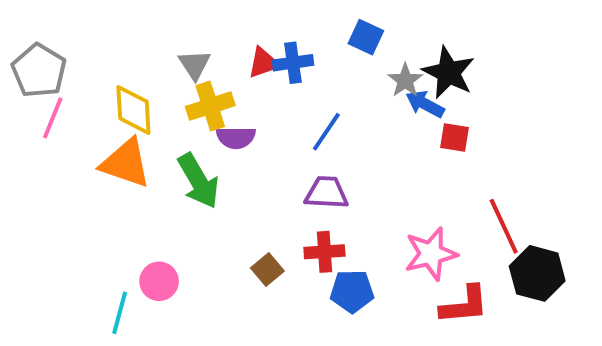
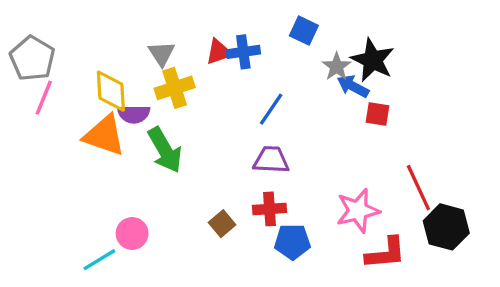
purple semicircle: (236, 138) -> (134, 114), moved
cyan line: (120, 313) -> (99, 260), turned 44

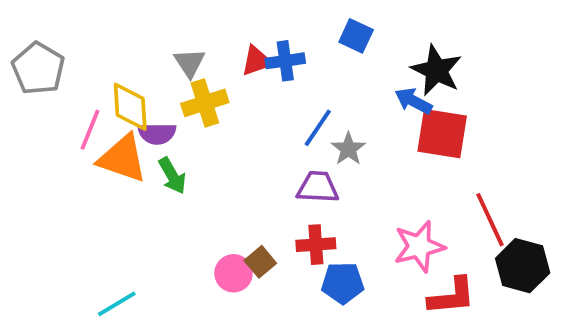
gray star: (337, 67) -> (348, 149), moved
pink line: (44, 98) -> (90, 130), moved
red square: (377, 114) -> (442, 134), size x1.8
green arrow: (165, 150) -> (172, 176), moved, size x0.7
pink circle: (132, 233) -> (234, 273), moved

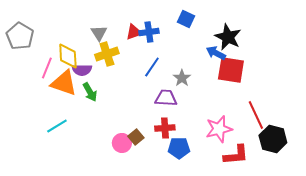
blue line: (318, 128) -> (152, 67), moved
cyan line: (117, 304) -> (57, 126), moved

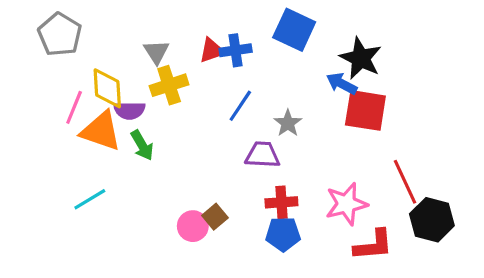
blue square: (186, 19) -> (294, 30), size x1.5
gray pentagon: (20, 36) -> (60, 34), moved
red cross: (165, 128) -> (281, 202), moved

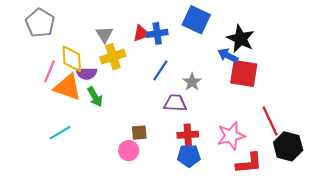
brown square: (215, 217) -> (139, 133), moved, turned 35

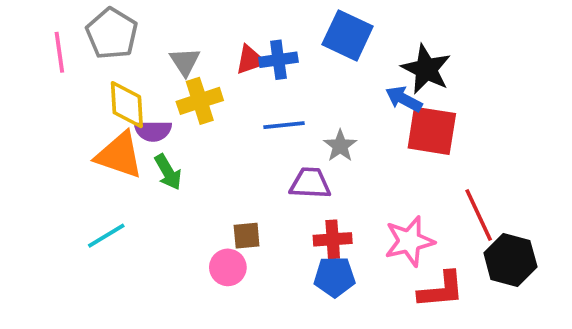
gray pentagon: (40, 23) -> (112, 34), moved
blue line: (160, 70) -> (284, 125), turned 50
pink line: (50, 71) -> (59, 52), moved, turned -30

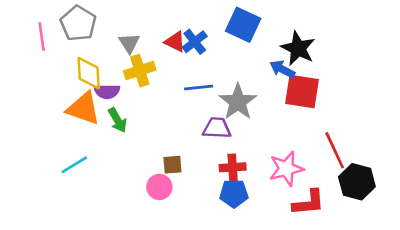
red triangle: (250, 60) -> (175, 42), turned 45
blue cross: (278, 60) -> (195, 42), turned -30
gray star: (340, 146) -> (238, 102), size x1.6

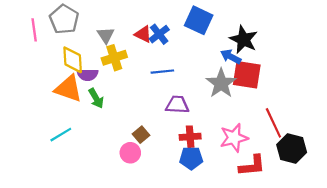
gray star: (238, 102) -> (221, 83), moved
brown square: (172, 165) -> (141, 135), turned -35

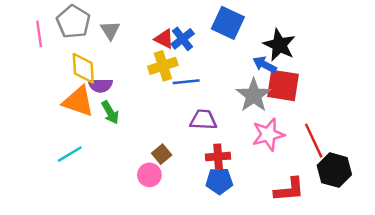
gray triangle: (106, 35) -> (110, 30), moved
yellow cross: (114, 58) -> (163, 66), moved
pink star: (234, 138) -> (268, 134), moved

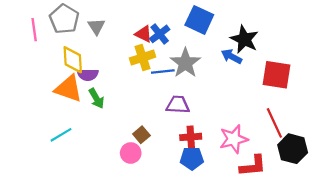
red square: (283, 85) -> (277, 75), moved
gray star: (254, 95) -> (185, 63), moved
pink star: (268, 134) -> (234, 139), moved

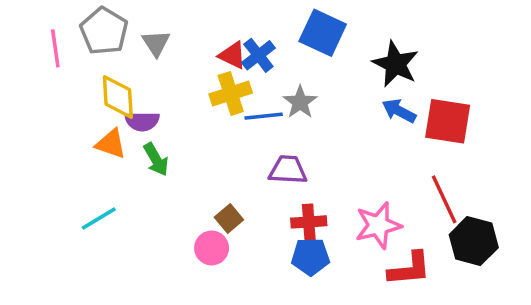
blue arrow: (231, 56) -> (399, 111), moved
gray star: (185, 63) -> (300, 102), size x0.7
orange triangle: (68, 89) -> (111, 144), size x0.7

